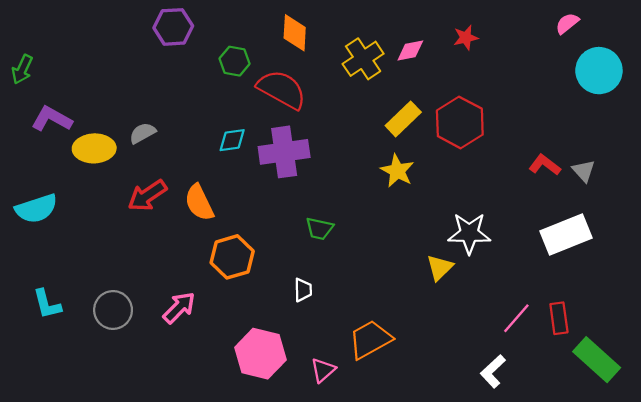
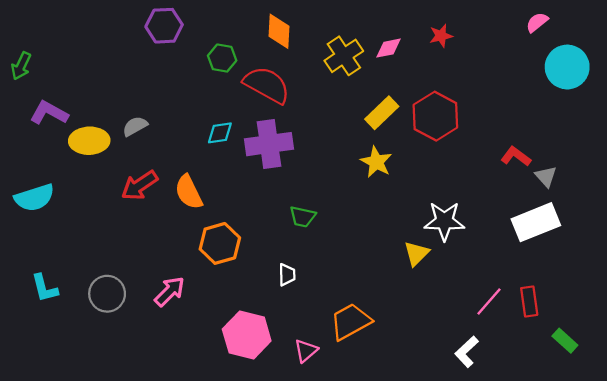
gray triangle: (584, 171) -> (546, 176), moved
green rectangle: (597, 360) -> (565, 341), size x0.6

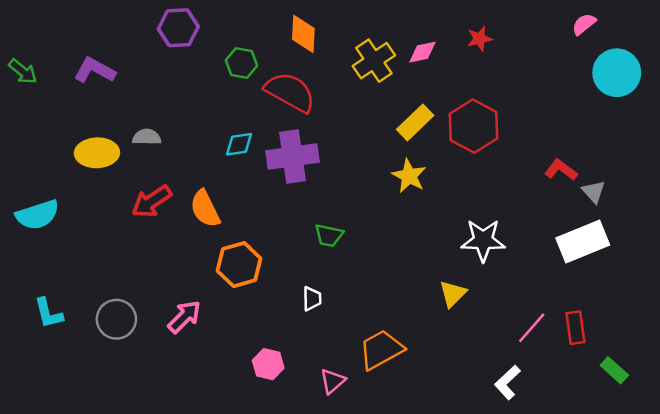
green arrow: (21, 66) -> (23, 71), turned -76
purple L-shape: (49, 113) -> (95, 70), moved
gray semicircle: (135, 126) -> (147, 137), turned 30
yellow triangle: (416, 253) -> (453, 294), moved
pink hexagon: (247, 335) -> (268, 364), size x0.6

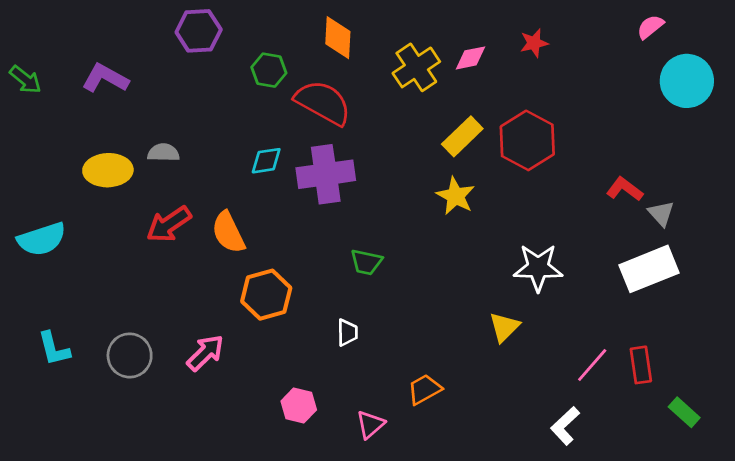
orange trapezoid: (381, 350) -> (424, 389), size x0.7

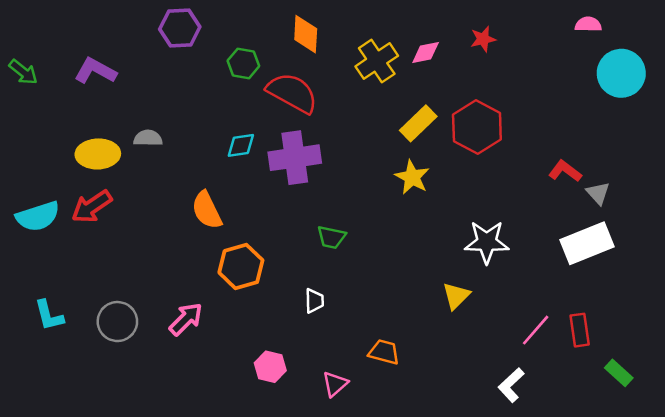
pink semicircle: (650, 27) -> (588, 24), turned 40
red arrow: (169, 224) -> (92, 207), moved
orange trapezoid: (424, 389) -> (384, 352), turned 44

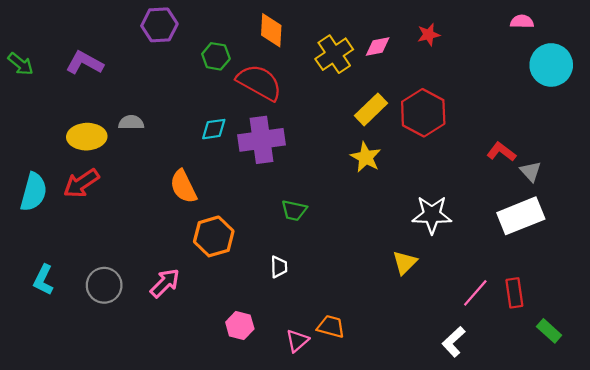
cyan semicircle: (38, 216) -> (34, 192), turned -57
cyan L-shape: (49, 315) -> (43, 280), turned 40
orange trapezoid: (384, 352) -> (331, 327), moved

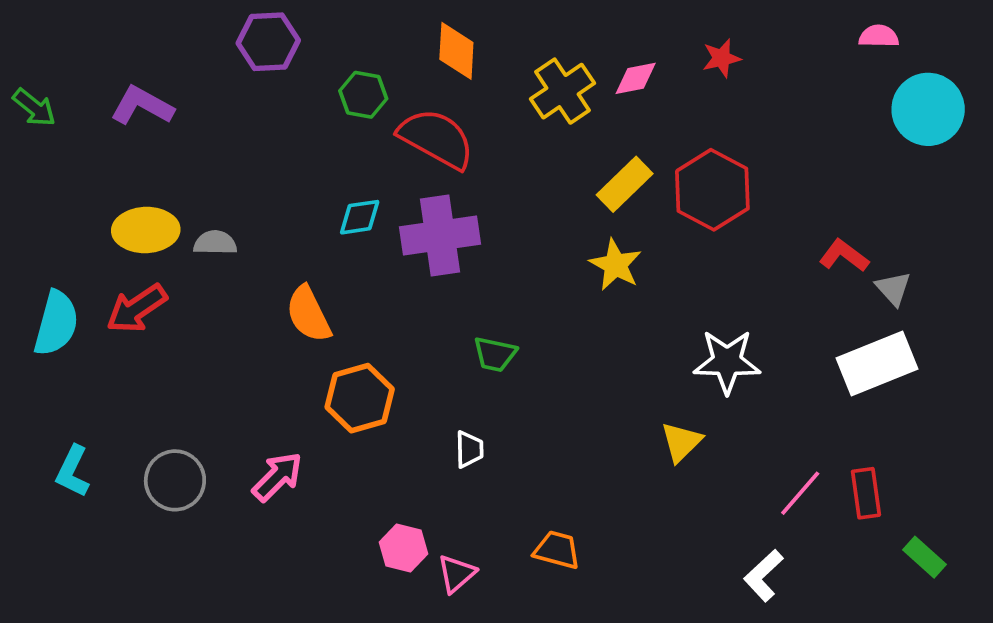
gray semicircle: (131, 123) -> (215, 243), moved
pink triangle: (297, 341) -> (456, 574), moved

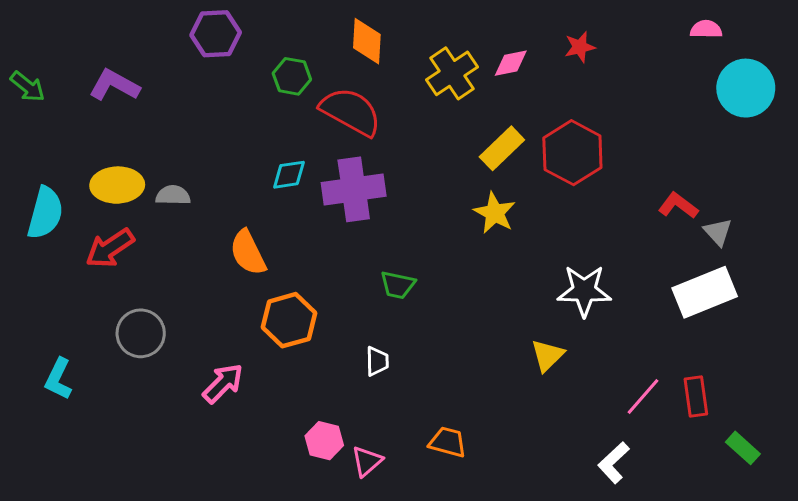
cyan semicircle: (56, 323) -> (45, 213), moved
gray circle: (175, 480) -> (141, 333), moved

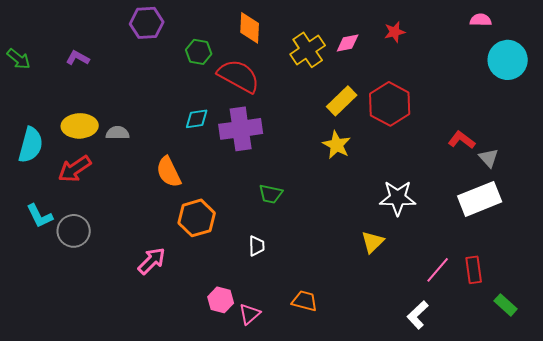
purple L-shape: (114, 85) -> (78, 58), size x0.7
gray circle: (141, 333) -> (74, 231), moved
cyan L-shape: (58, 379) -> (40, 216), moved, turned -52

